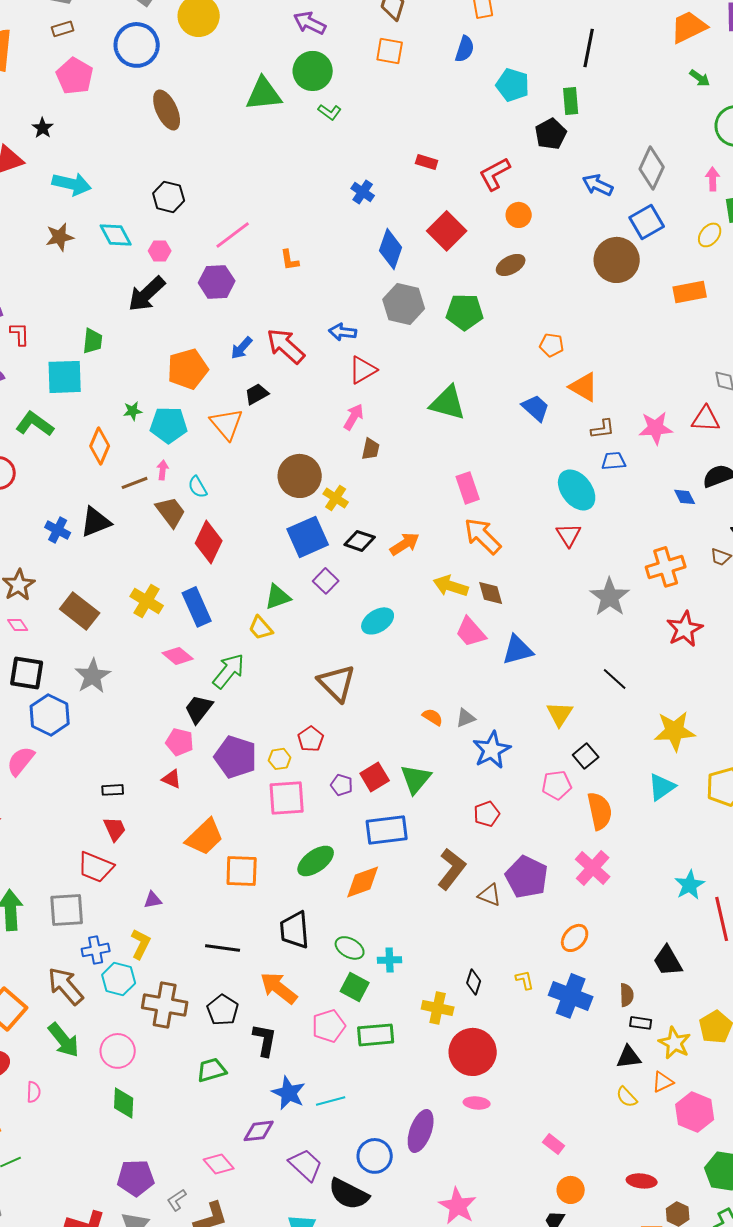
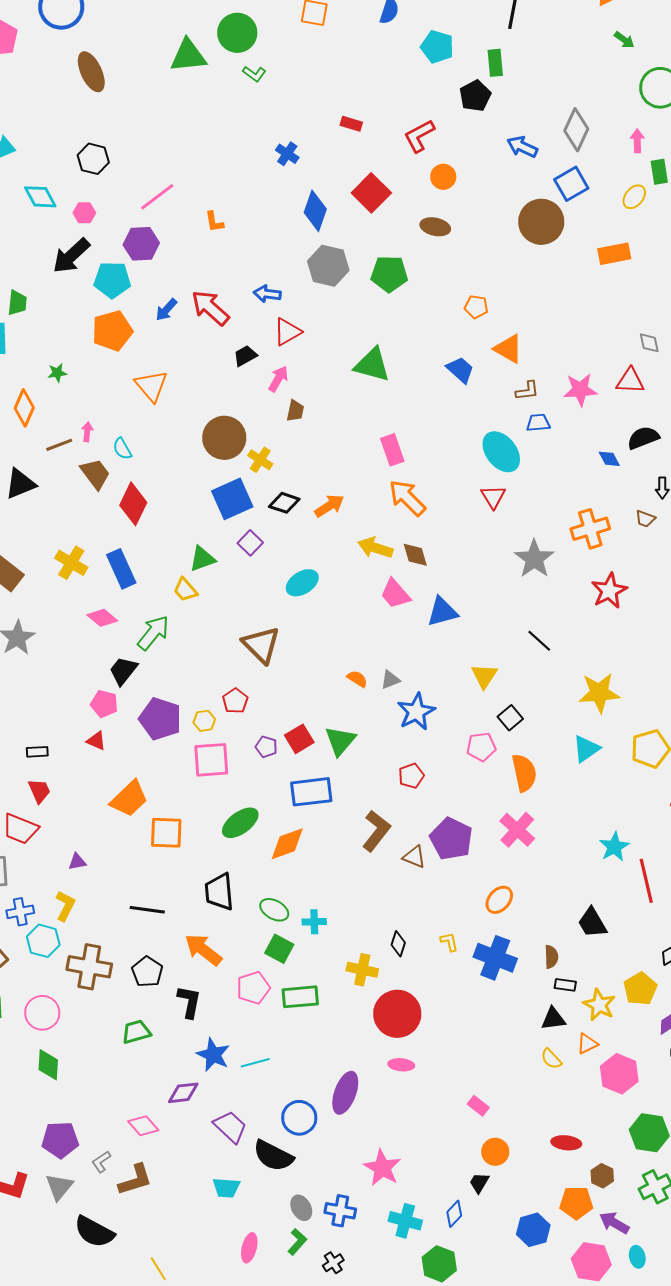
brown ellipse: (511, 265) -> (435, 227), turned 40
black trapezoid: (257, 394) -> (245, 356), moved
cyan pentagon: (169, 425) -> (112, 280), moved

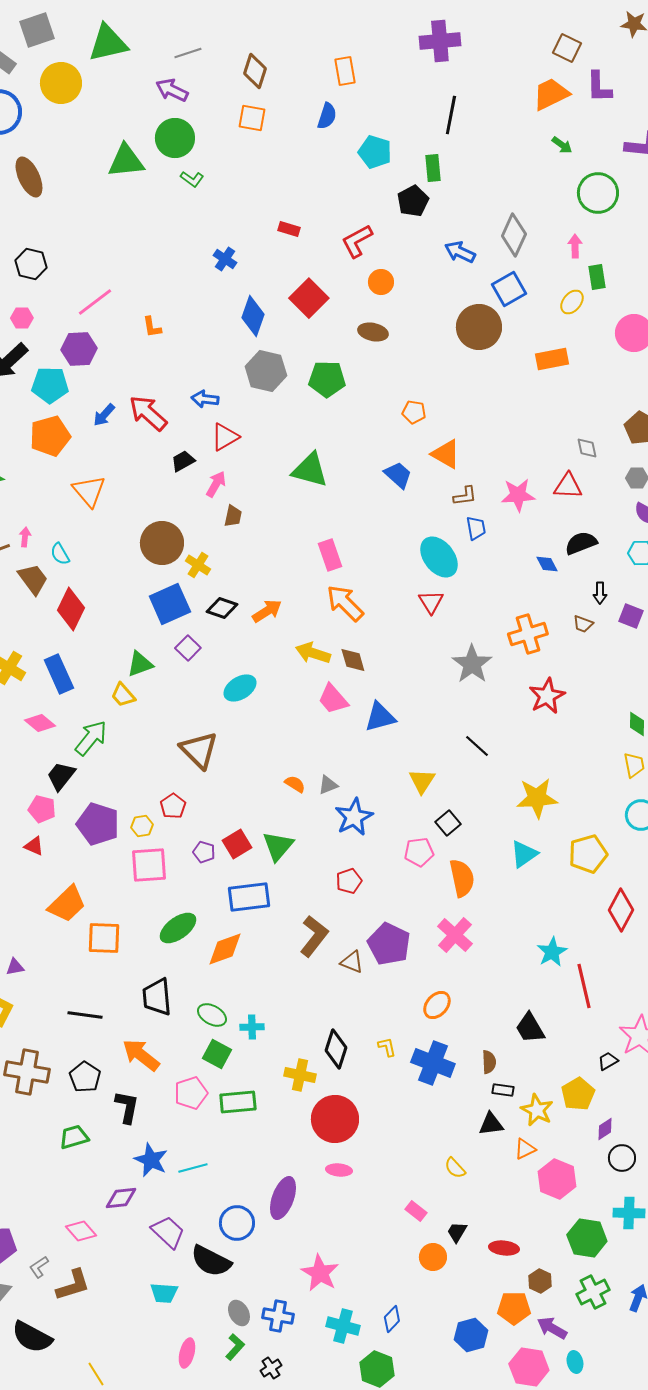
blue trapezoid: (538, 423) -> (476, 528), turned 85
black diamond: (398, 944) -> (336, 1049), size x1.5
yellow semicircle: (551, 1059) -> (455, 1168), moved
black trapezoid: (479, 1183) -> (457, 1232), moved

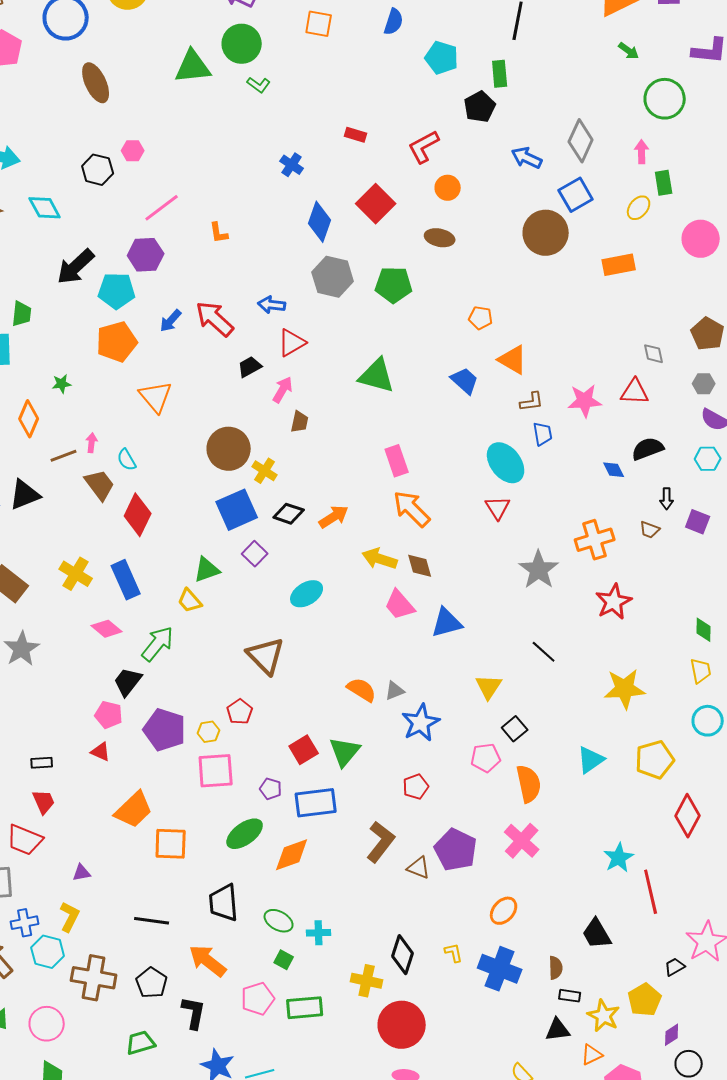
pink hexagon: (22, 318) -> (133, 151), moved
orange semicircle: (295, 784) -> (362, 690), size x1.4
yellow star: (537, 798) -> (625, 689), moved
purple pentagon: (204, 852) -> (271, 789), moved
green square: (217, 1054) -> (284, 960), size x0.7

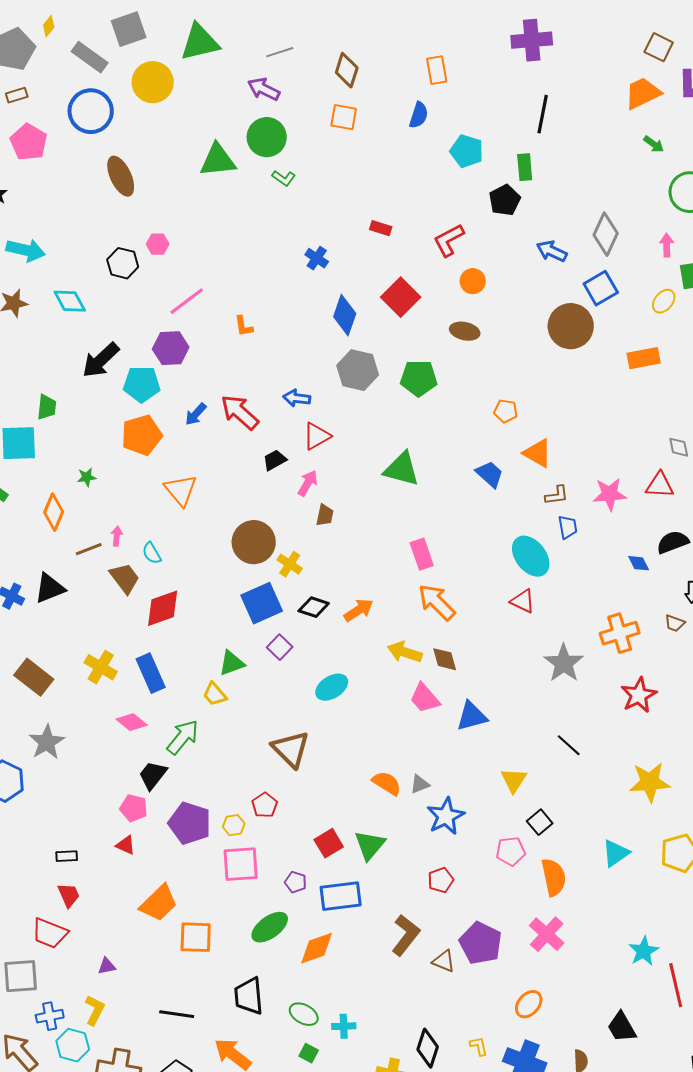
red triangle: (498, 508) -> (523, 601), turned -32
red diamond: (138, 515) -> (163, 608), turned 45

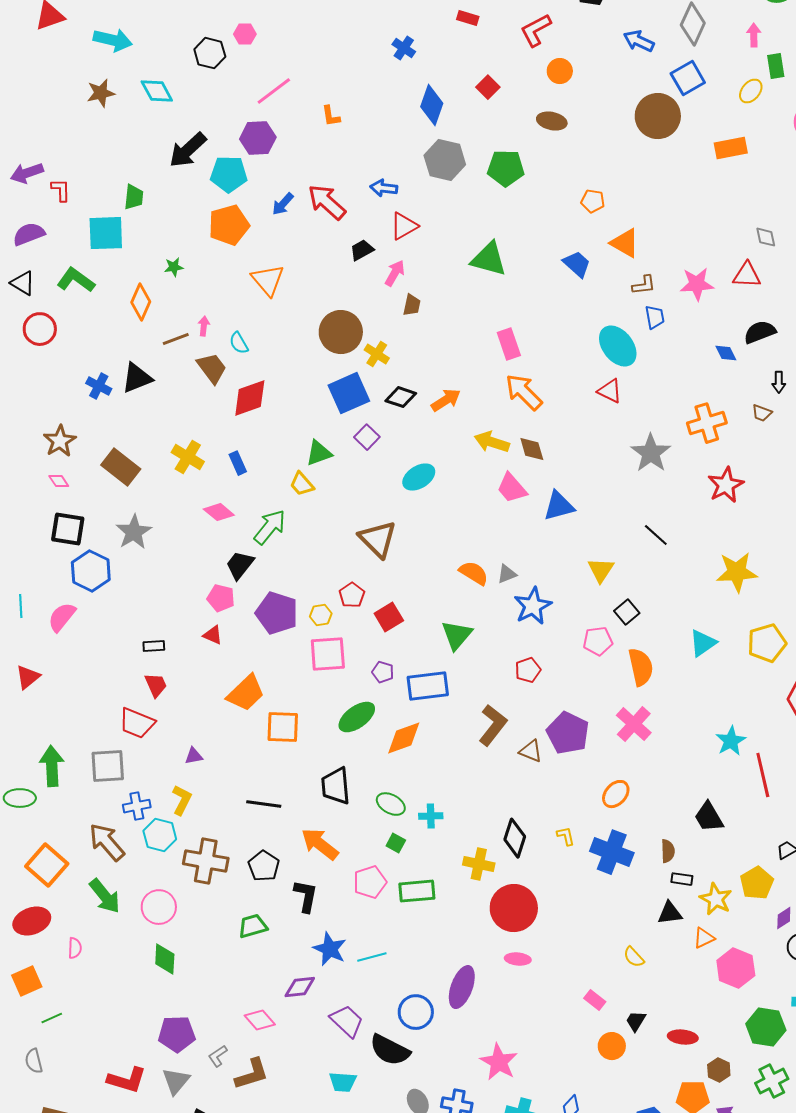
red square: (401, 297) -> (488, 87), size x0.6
blue rectangle: (151, 673) -> (238, 463), size x0.6
red square: (329, 843) -> (389, 617), moved

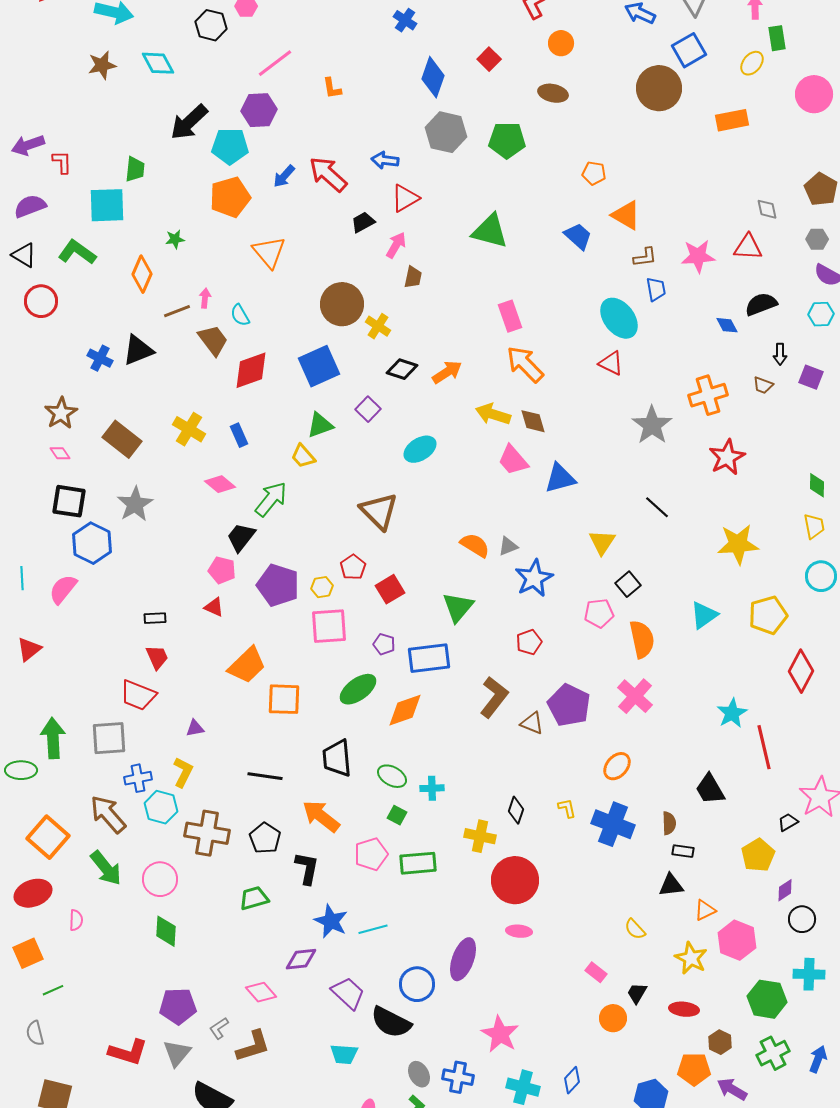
blue square: (349, 393) -> (319, 366), moved
black diamond: (515, 838) -> (516, 810), size x0.7
yellow star: (716, 899) -> (691, 958), moved

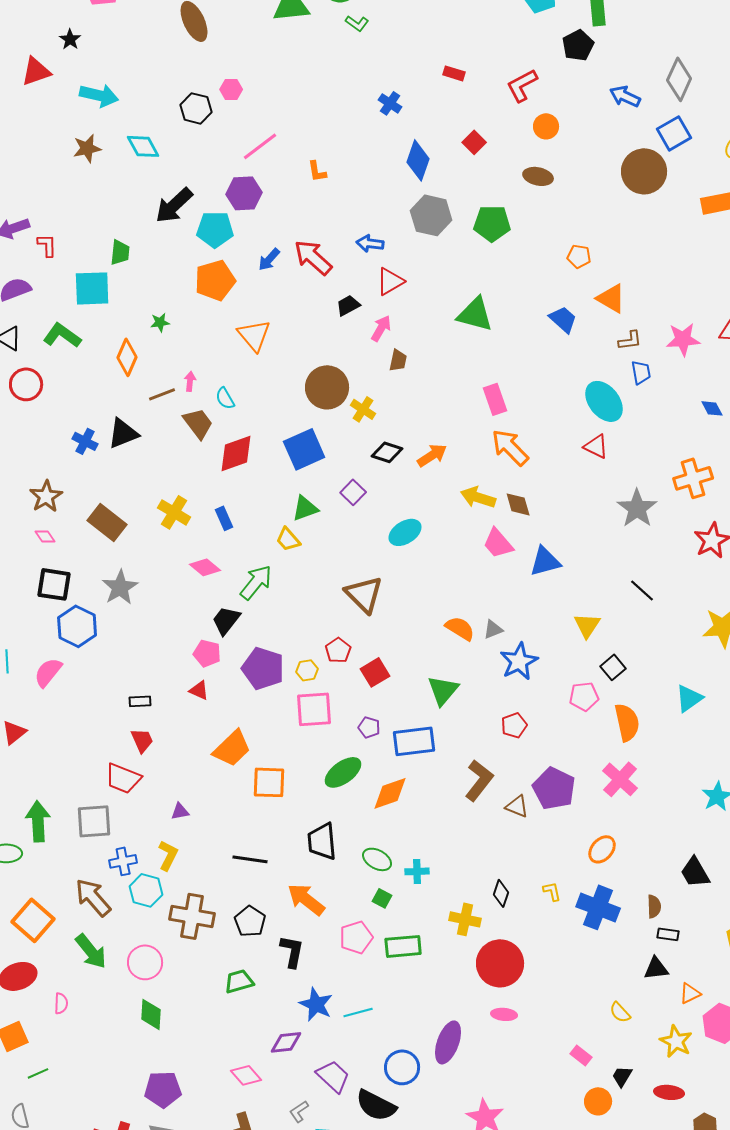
gray L-shape: (219, 1028) -> (299, 1111), moved

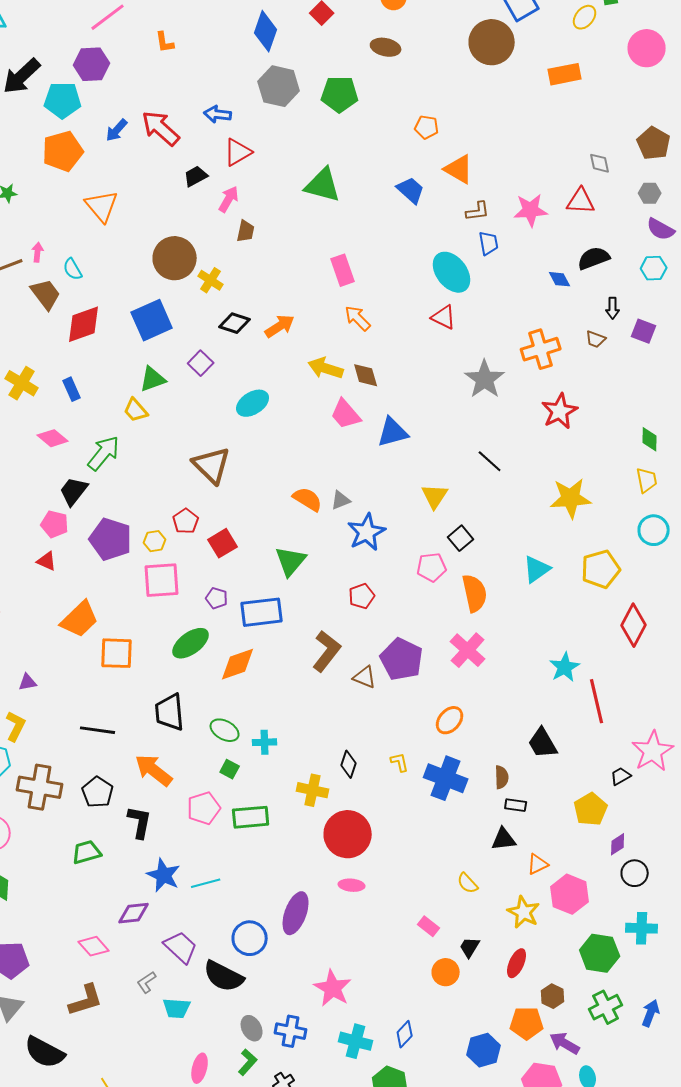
orange arrow: (510, 447) -> (358, 318), size x0.7
red ellipse: (669, 1092) -> (517, 963), turned -72

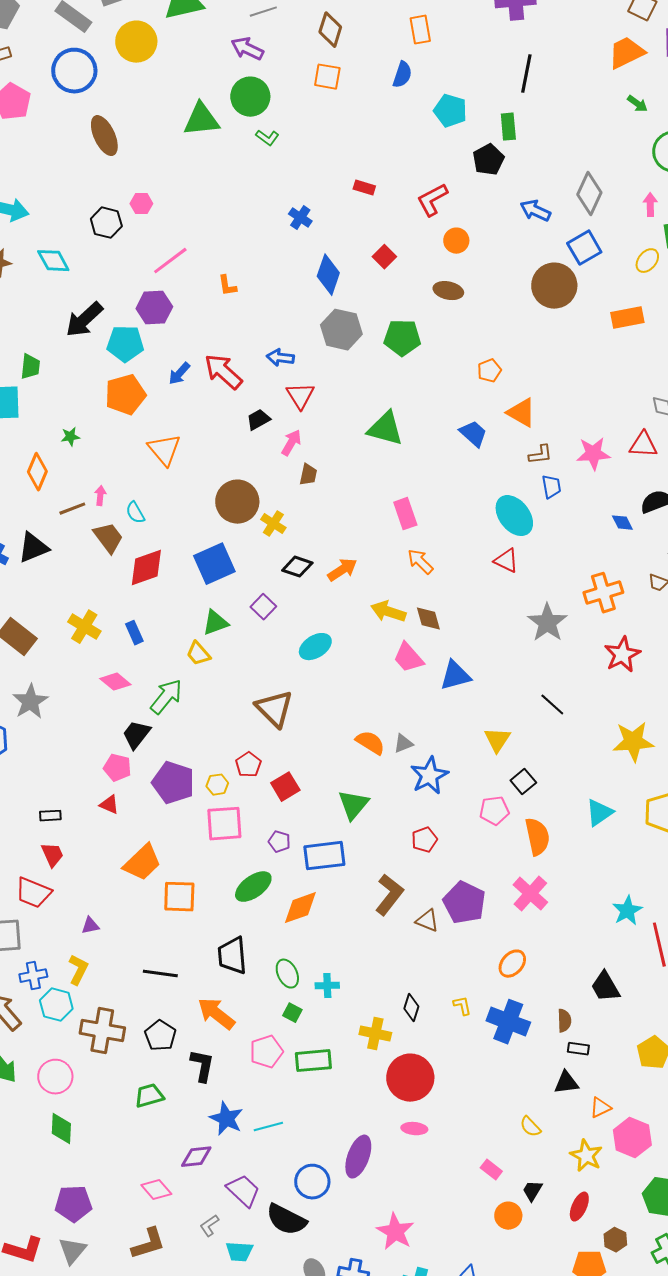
orange pentagon: (427, 127) -> (489, 371), turned -30
red triangle: (238, 152) -> (300, 396), turned -32
green ellipse: (225, 730) -> (287, 974), turned 36

